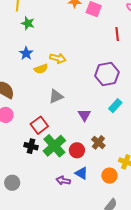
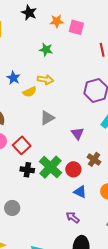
green star: (28, 23) -> (46, 50), moved
red square: (39, 125) -> (22, 145), moved
purple arrow: (63, 181) -> (73, 217), moved, turned 32

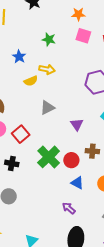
orange star: (57, 21) -> (78, 14), moved
pink square: (76, 27) -> (83, 36), moved
blue star: (13, 78) -> (19, 57), moved
brown cross: (94, 159) -> (92, 151), turned -32
black cross: (27, 170) -> (12, 163), moved

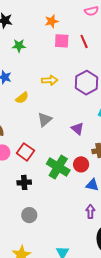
green star: (49, 39) -> (19, 46), moved
yellow arrow: (47, 69) -> (50, 80), moved
purple arrow: (69, 208) -> (90, 212), turned 64

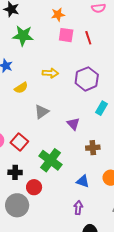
green star: (19, 46) -> (23, 36), size x1.5
red circle: (81, 164) -> (34, 187), moved
gray circle: (29, 215) -> (17, 205), size x1.5

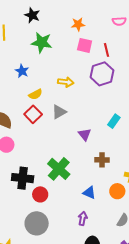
purple hexagon: (87, 79) -> (102, 74), moved
gray triangle: (42, 112) -> (59, 112), moved
red square: (19, 142) -> (33, 114), moved
black cross: (15, 172) -> (23, 178), size x1.5
gray circle: (17, 205) -> (37, 223), moved

